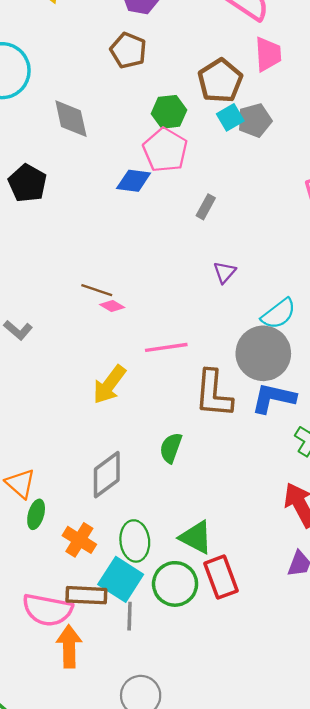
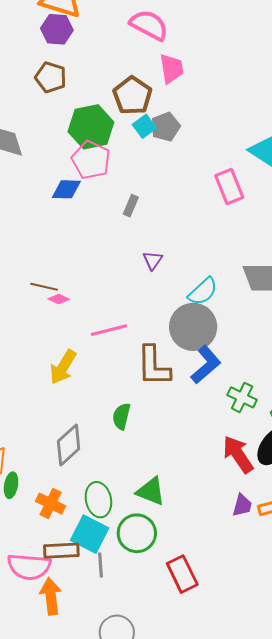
green hexagon: (169, 112) -> (91, 127), size x1.5
blue L-shape: (274, 398) -> (206, 365), turned 132
red rectangle: (221, 577) -> (182, 574), moved

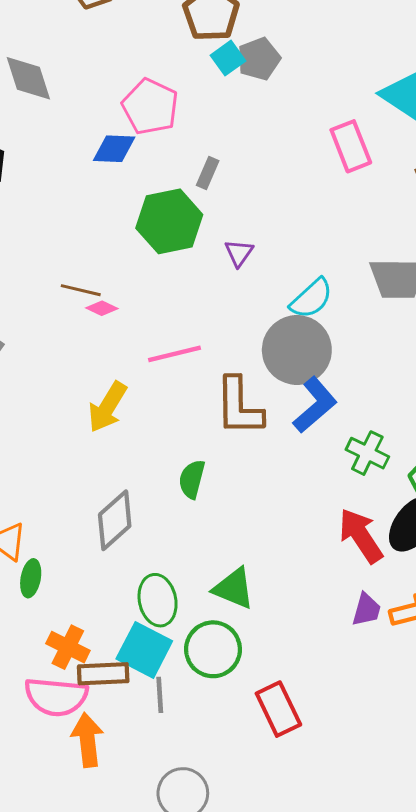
green hexagon: (91, 127) -> (169, 221), moved
orange cross: (51, 504) -> (68, 647), moved

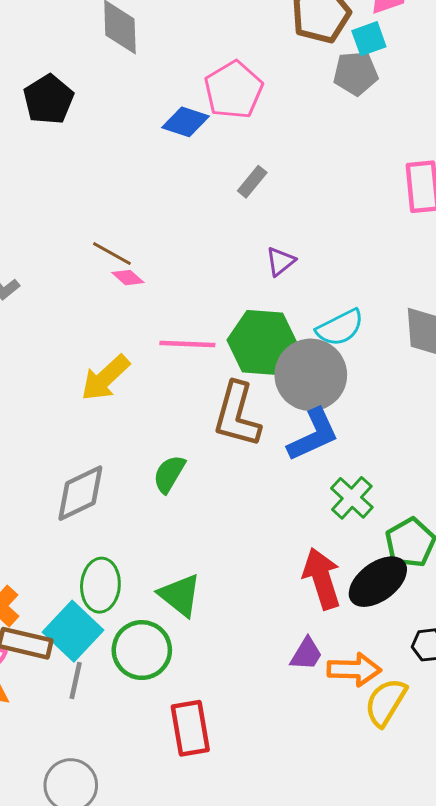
cyan square: (228, 58) -> (369, 39), moved
gray rectangle: (208, 173) -> (252, 182), moved
green hexagon: (169, 221) -> (263, 342), moved

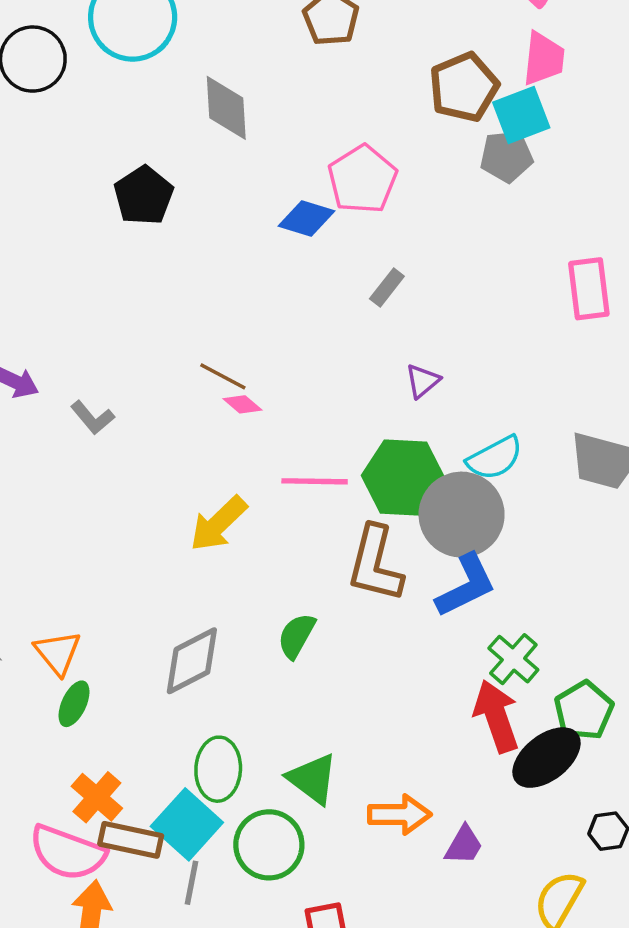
cyan square: (369, 39) -> (521, 115), size x1.4
red arrow: (322, 579) -> (496, 716), moved
orange arrow: (354, 670) -> (400, 814), moved

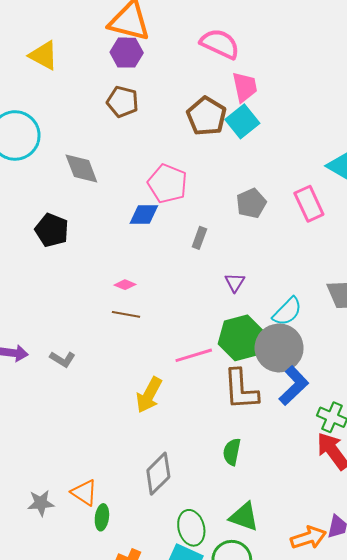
gray pentagon: (506, 156) -> (251, 203), moved
pink diamond: (242, 404) -> (125, 285), moved
green semicircle: (296, 636) -> (232, 452), moved
orange arrow: (400, 814) -> (308, 538), moved

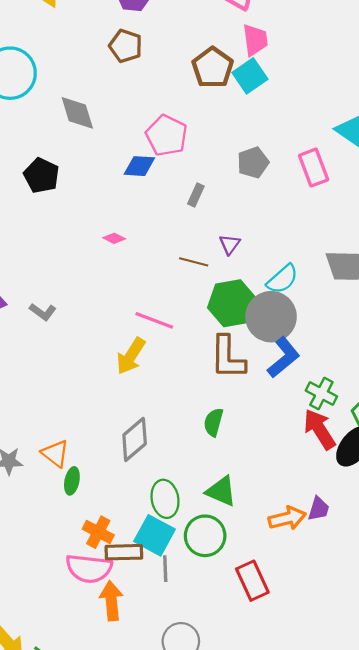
brown line: (126, 314) -> (194, 262), moved
pink line: (194, 355) -> (154, 320), moved, turned 33

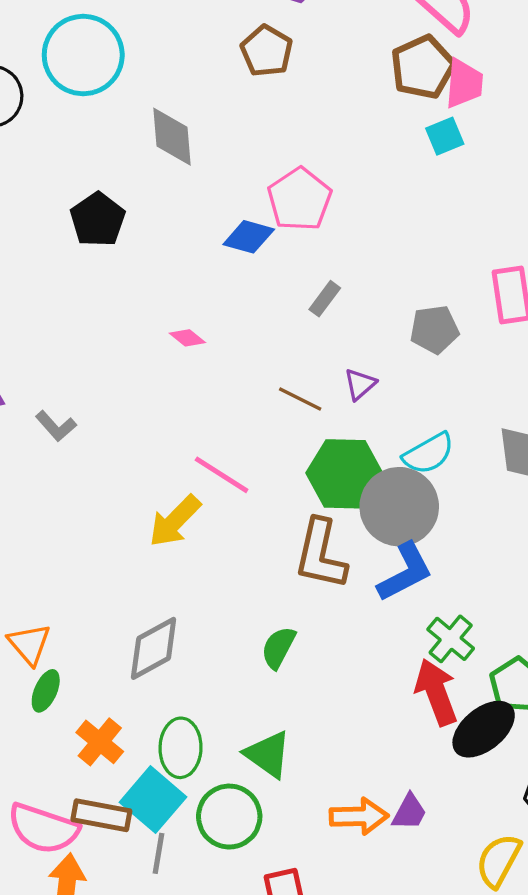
brown pentagon: (213, 68) -> (423, 67), moved
cyan square: (250, 76) -> (445, 136), size x0.7
gray pentagon: (253, 163) -> (434, 329), moved
orange cross: (98, 532) -> (100, 742), moved

